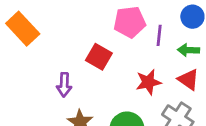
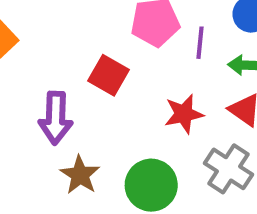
purple arrow: (64, 85) -> (56, 118), size x1.4

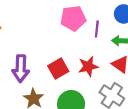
red square: (108, 75) -> (58, 69), moved, turned 30

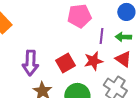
purple line: (97, 29) -> (101, 36), moved

